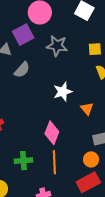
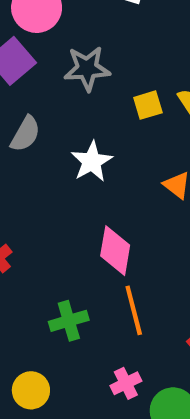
yellow square: (95, 49) -> (148, 105), moved
white star: (63, 92) -> (92, 161), moved

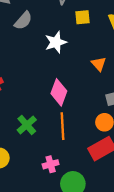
yellow square: (148, 105) -> (83, 17), moved
green cross: (69, 321) -> (27, 125), turned -36

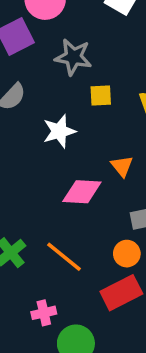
pink diamond: (59, 92) -> (82, 192), moved, turned 70
orange line: (62, 126) -> (64, 257), turned -50

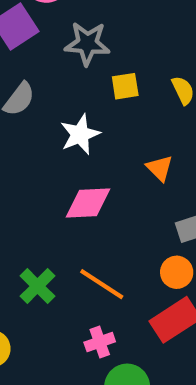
pink diamond: (82, 192) -> (88, 203), moved
pink cross: (44, 313) -> (100, 342), moved

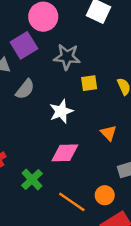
orange circle: (177, 272) -> (105, 195), moved
green cross: (37, 286) -> (32, 180), moved

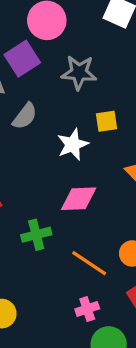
yellow square: (89, 83) -> (107, 121), moved
green cross: (32, 180) -> (36, 235), turned 30

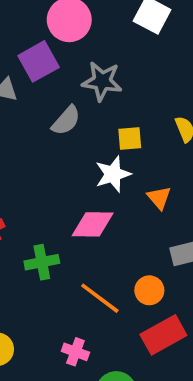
gray semicircle: (25, 116) -> (66, 121), moved
white star: (73, 144) -> (113, 174), moved
pink cross: (87, 309) -> (75, 352), moved, turned 35

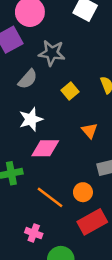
yellow square: (130, 138) -> (70, 91), turned -35
white star: (113, 174) -> (31, 119), moved

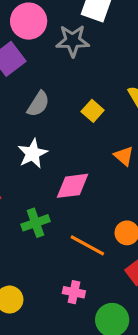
gray star: (52, 53) -> (73, 41), moved
white star: (31, 119) -> (33, 154), moved

